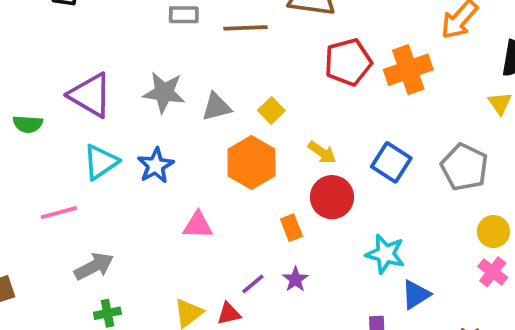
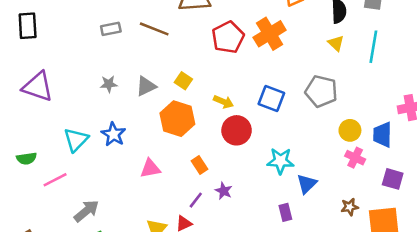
brown line: (245, 28) -> (154, 29), turned 36
gray star: (164, 92) -> (109, 84), size x0.6
purple triangle: (90, 95) -> (38, 87), moved
green semicircle: (28, 124) -> (26, 158), moved
orange rectangle: (291, 228) -> (200, 165), moved

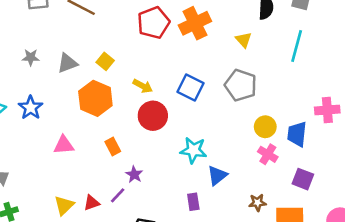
yellow triangle: (336, 43) -> (244, 40), moved
purple line: (196, 200) -> (118, 195), moved

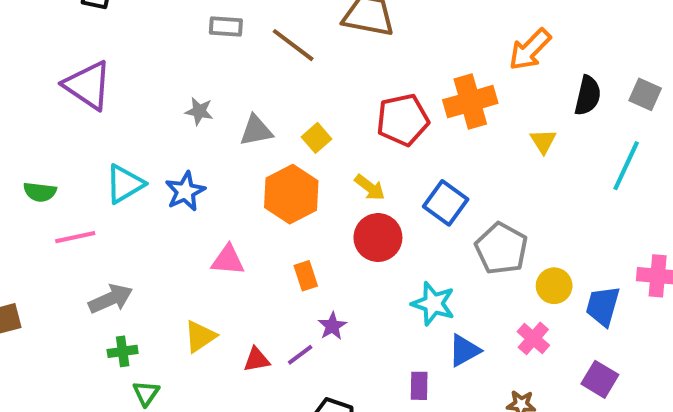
red pentagon: (153, 23) -> (403, 120), moved
gray pentagon: (241, 85) -> (501, 249), moved
pink cross: (268, 154) -> (533, 338), moved
yellow triangle: (64, 205) -> (200, 336), moved

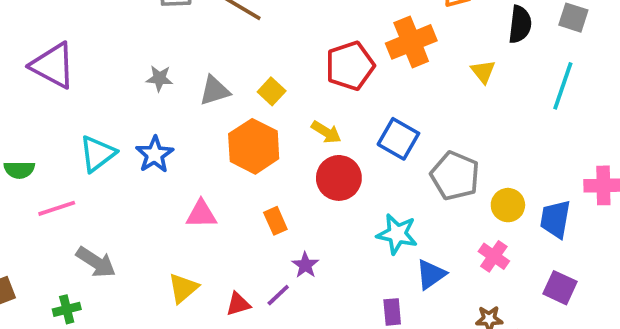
gray arrow: (111, 299) -> (96, 262), turned 63
green cross: (123, 351) -> (67, 309), moved

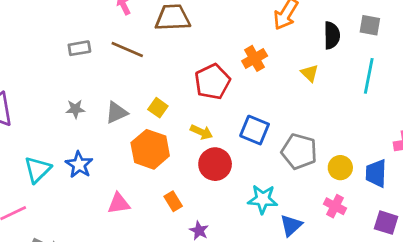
orange cross: (411, 42) -> (255, 58), size x0.7

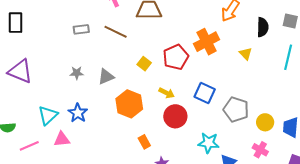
orange cross: (255, 58) -> (207, 42), size x1.4
yellow square: (158, 108) -> (144, 64), moved
pink triangle: (119, 203) -> (62, 139), moved

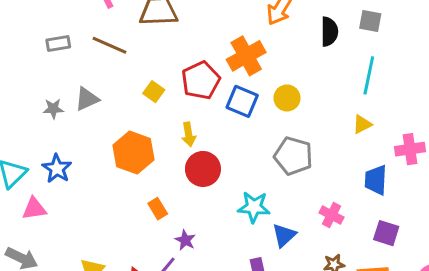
yellow triangle: (246, 54) -> (362, 124), moved, turned 48
gray triangle: (106, 77) -> (87, 99), moved
yellow arrow: (167, 93) -> (189, 134), turned 56
blue square: (205, 93) -> (242, 101), moved
yellow circle: (265, 122) -> (287, 98), moved

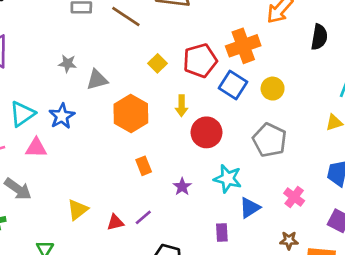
gray triangle: (87, 99) -> (97, 80), moved
red circle: (203, 169) -> (206, 132), moved
purple star: (185, 240) -> (182, 187), moved

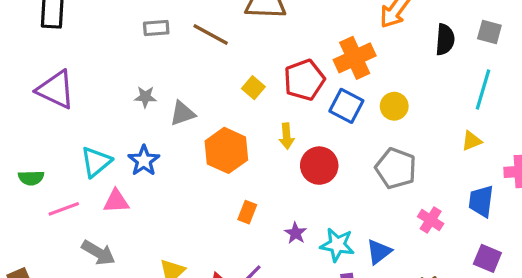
orange rectangle: (144, 166) -> (247, 212), turned 48
cyan star: (228, 179) -> (337, 245), moved
pink cross: (294, 197) -> (431, 220), moved

